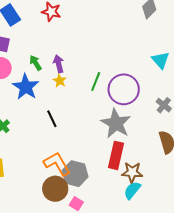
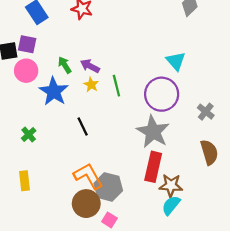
cyan triangle: (161, 60) -> (176, 61), moved
purple arrow: (59, 64) -> (90, 66), turned -48
green line: (96, 82) -> (116, 86), moved, turned -36

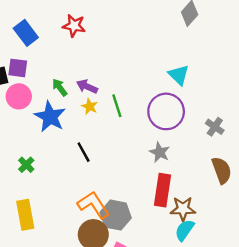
gray star: (153, 132) -> (160, 152), size x0.6
yellow rectangle: (24, 181) -> (25, 215), size x1.4

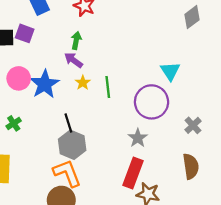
green arrow: (60, 87) -> (76, 40), moved, turned 35
purple arrow: (87, 87) -> (74, 60), moved
pink circle: (19, 96) -> (19, 78), moved
gray hexagon: (116, 215) -> (72, 145), moved

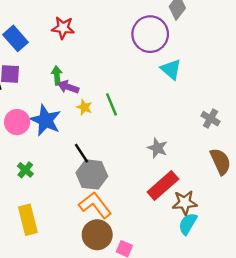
green arrow: (76, 40) -> (57, 75), moved
purple circle: (152, 102) -> (150, 34), moved
red rectangle: (133, 173) -> (163, 186), turned 44

